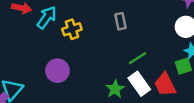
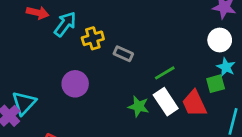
gray rectangle: (120, 21) -> (123, 54), moved, turned -56
green star: (115, 89) -> (139, 106), turned -30

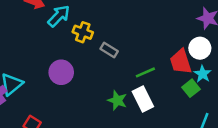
yellow cross: (93, 38) -> (83, 32), turned 30
green square: (216, 84) -> (191, 88), turned -30
red trapezoid: (194, 103) -> (181, 62), moved

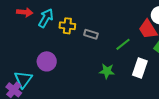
purple circle: (61, 72) -> (47, 61), moved
white rectangle: (143, 99) -> (140, 68), moved, turned 60

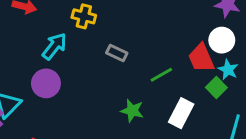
cyan arrow: (46, 18) -> (54, 46), moved
yellow cross: (67, 26) -> (84, 16), moved

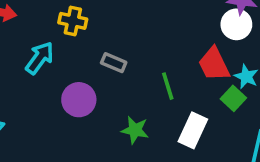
white circle: (222, 40) -> (236, 24), moved
green line: (161, 75) -> (168, 86), turned -75
purple circle: (46, 83) -> (79, 100), moved

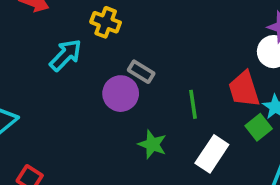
purple circle: (79, 100) -> (121, 94), moved

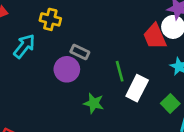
red trapezoid: (244, 89) -> (155, 36), moved
green square: (259, 127) -> (170, 103), moved
white rectangle: (212, 154) -> (137, 88), moved

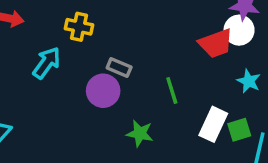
red trapezoid: (155, 36) -> (216, 43), turned -84
white rectangle: (137, 88) -> (213, 124), moved
green square: (170, 103) -> (239, 130), turned 30

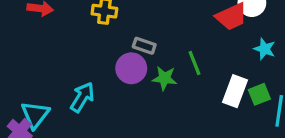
cyan arrow: (47, 63) -> (82, 97), moved
green star: (140, 133) -> (165, 78), moved

